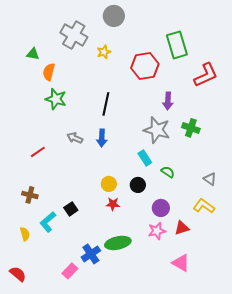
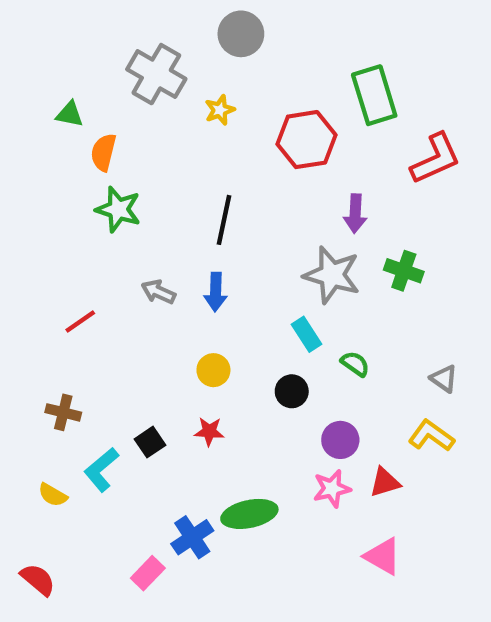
yellow circle: (109, 184) -> (213, 370), moved
red star: (113, 204) -> (209, 431), moved
yellow semicircle: (25, 234) -> (53, 495), turned 136

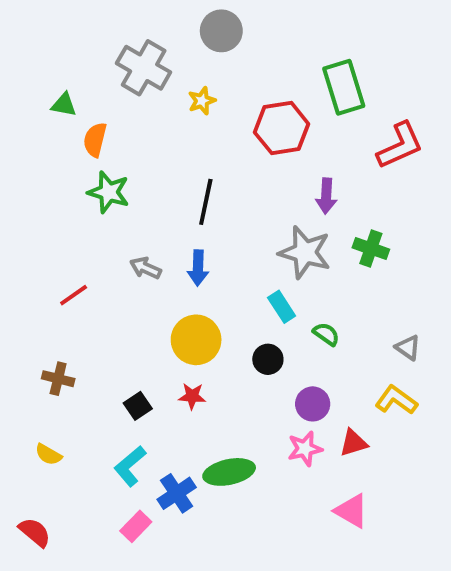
yellow circle: (213, 370) -> (196, 340), size x1.6
cyan L-shape: (101, 470) -> (130, 466), moved

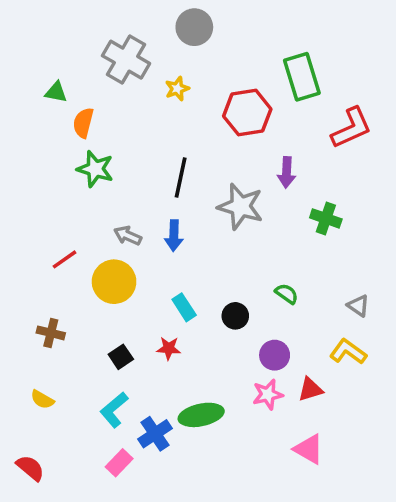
gray star: (305, 252) -> (240, 207), moved
cyan rectangle: (282, 307) -> (184, 307), moved
yellow circle: (196, 340) -> (114, 282), moved

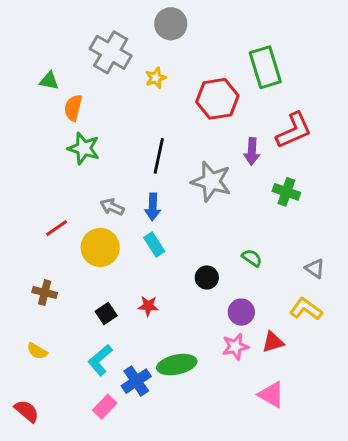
red L-shape: (351, 128) -> (294, 130), moved
cyan rectangle: (184, 307) -> (154, 244), moved

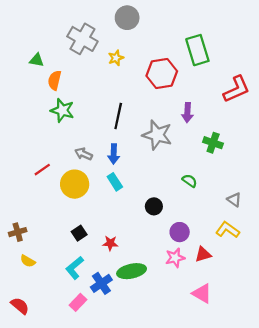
red L-shape: (294, 130) -> (236, 89), moved
green semicircle: (252, 258) -> (190, 181), moved
brown cross: (45, 293) -> (18, 232), moved, turned -30
red star: (148, 306) -> (110, 243), moved

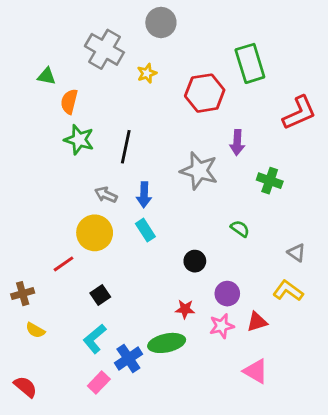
black line: (118, 116) -> (126, 147), moved
red line: (42, 170) -> (64, 264), moved
red star: (110, 243) -> (185, 309), moved

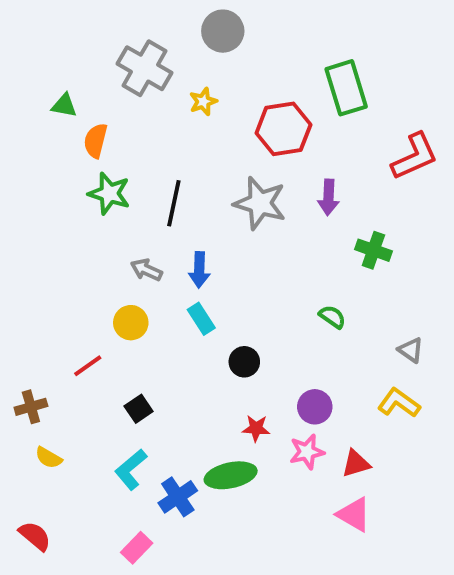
gray star: (199, 171) -> (260, 203), moved
yellow circle: (95, 233) -> (131, 323), size x0.7
black circle: (195, 261) -> (244, 362), moved
red triangle: (257, 322) -> (356, 464), moved
pink rectangle: (99, 383) -> (137, 548), moved

